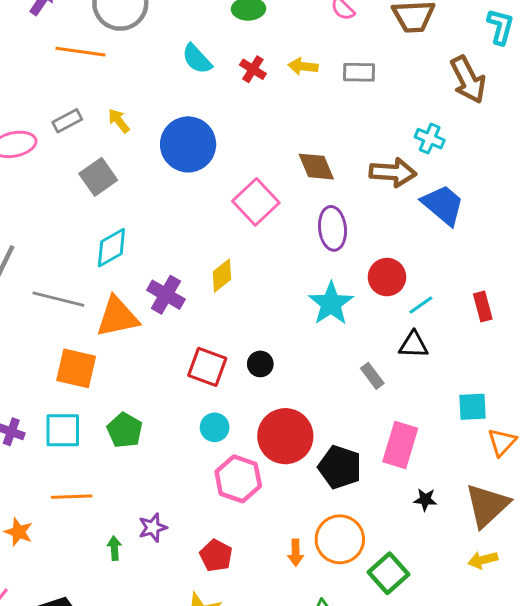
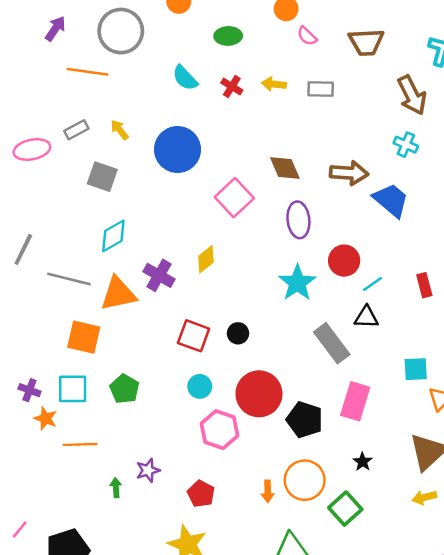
cyan cross: (430, 139) -> (406, 145), moved
gray square: (98, 177) -> (102, 177), turned -36
gray rectangle: (372, 376) -> (332, 343), size x1.8
black star: (425, 500) -> (363, 462), moved, turned 30
orange star: (19, 532) -> (46, 418), moved

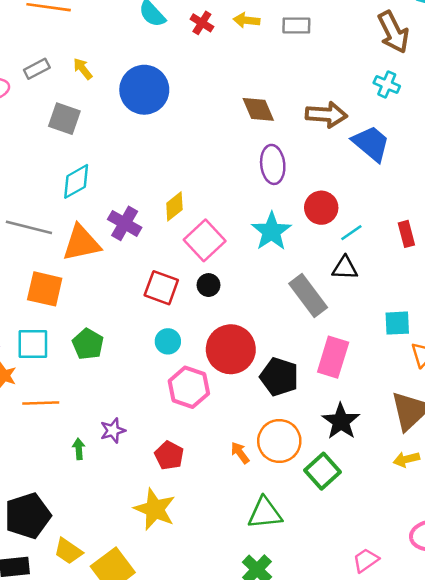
pink square: (234, 198) -> (205, 240), moved
black star: (363, 462) -> (341, 421), size x1.8
orange arrow: (268, 491) -> (240, 453), turned 145

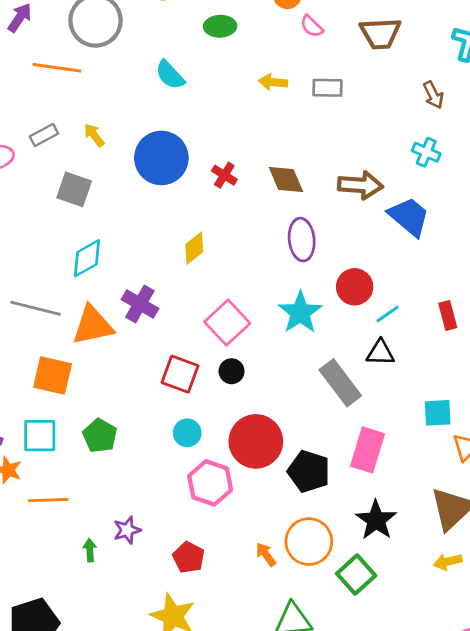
red cross: (202, 23) -> (224, 175), moved
brown arrow: (393, 32) -> (433, 95), size x0.6
yellow diamond: (174, 206) -> (194, 248), moved

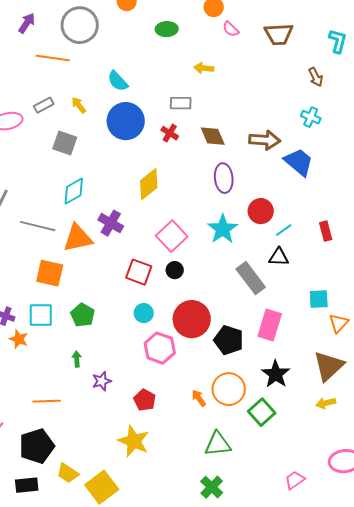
cyan semicircle: (170, 75) -> (118, 81), moved
gray rectangle: (327, 88) -> (181, 103), moved
yellow diamond: (194, 248) -> (149, 184), size x1.4
orange line: (48, 500) -> (47, 401), moved
green arrow: (90, 550) -> (77, 359), moved

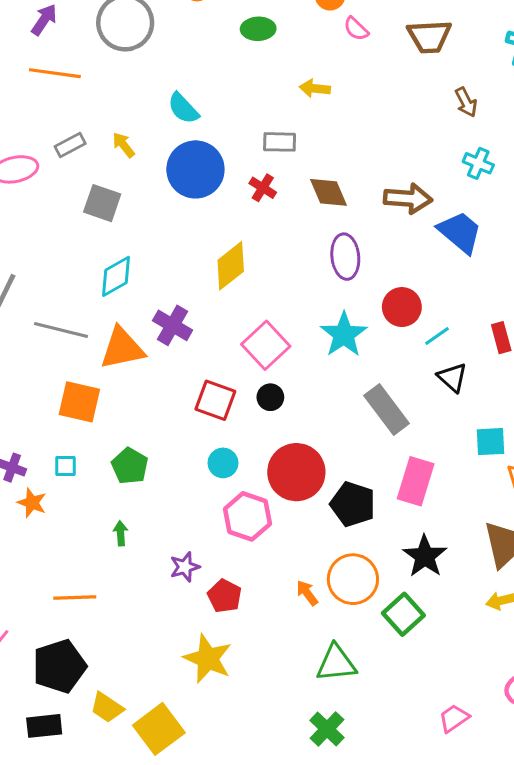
orange line: (53, 58) -> (55, 73), moved
brown arrow: (316, 77) -> (466, 102), moved
black triangle: (279, 257) -> (452, 377), moved, turned 40
cyan square: (41, 315) -> (66, 466), size x0.6
purple star: (102, 381) -> (185, 567), moved

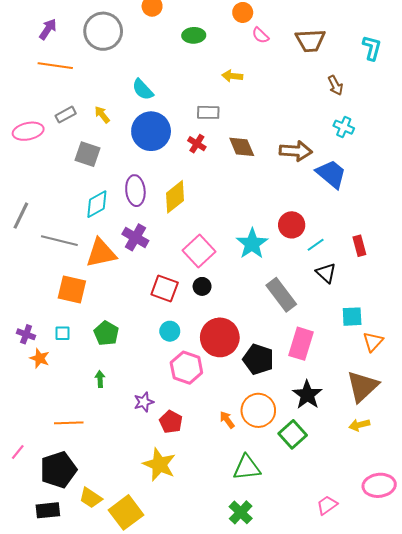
purple ellipse: (345, 257) -> (135, 191), moved

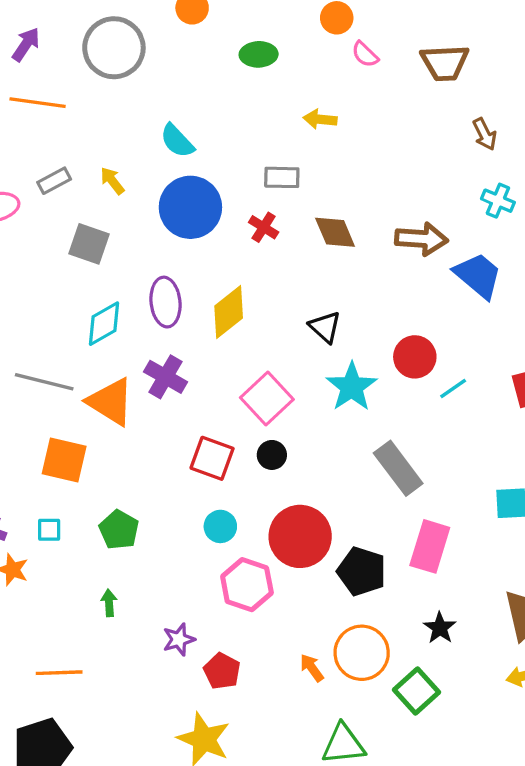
orange triangle: (101, 253) -> (111, 402), turned 44
black triangle: (326, 273) -> (325, 327), moved
black star: (307, 395) -> (440, 628), size x0.7

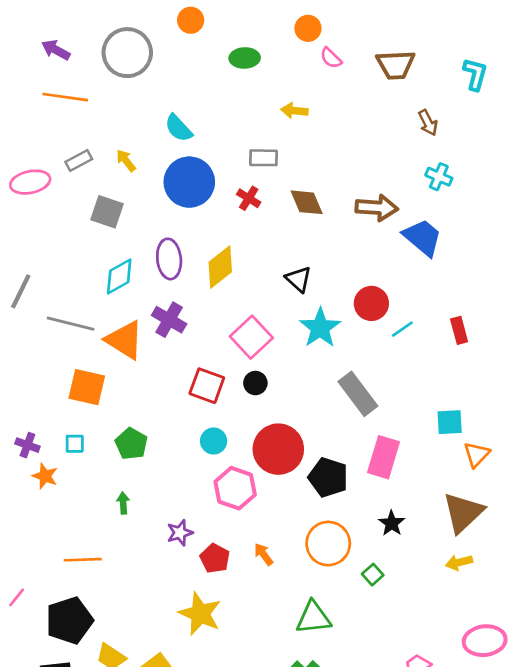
purple arrow: (26, 44) -> (56, 50), turned -96
orange arrow: (312, 668) -> (263, 554), moved
green square: (416, 691) -> (373, 575), size x0.6

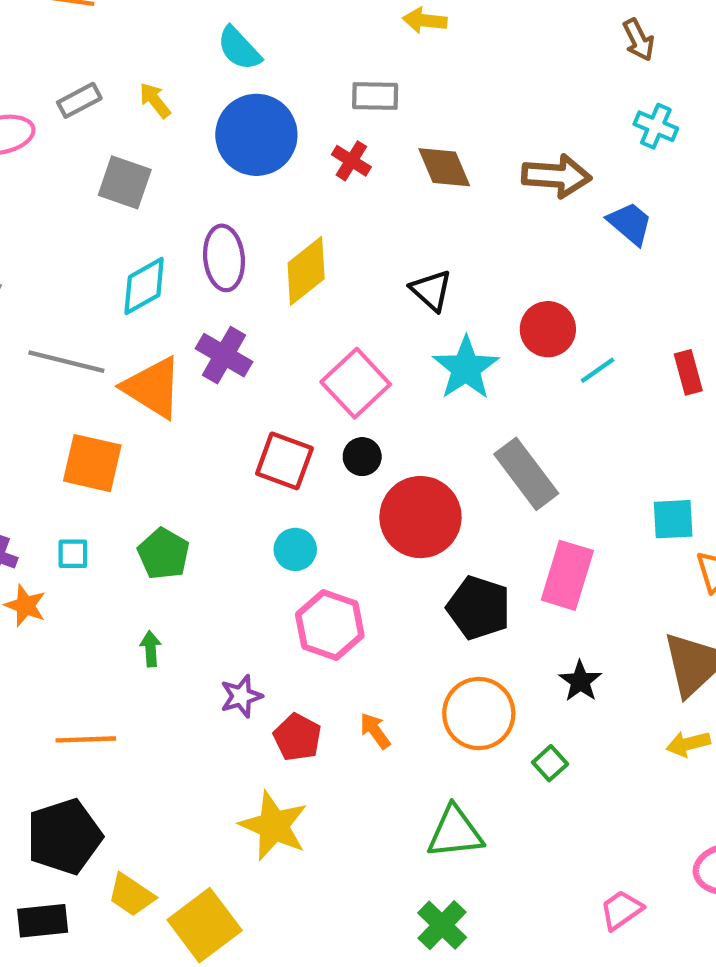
blue trapezoid: (423, 237) -> (630, 223), size x0.7
red circle: (278, 449) -> (420, 517), moved

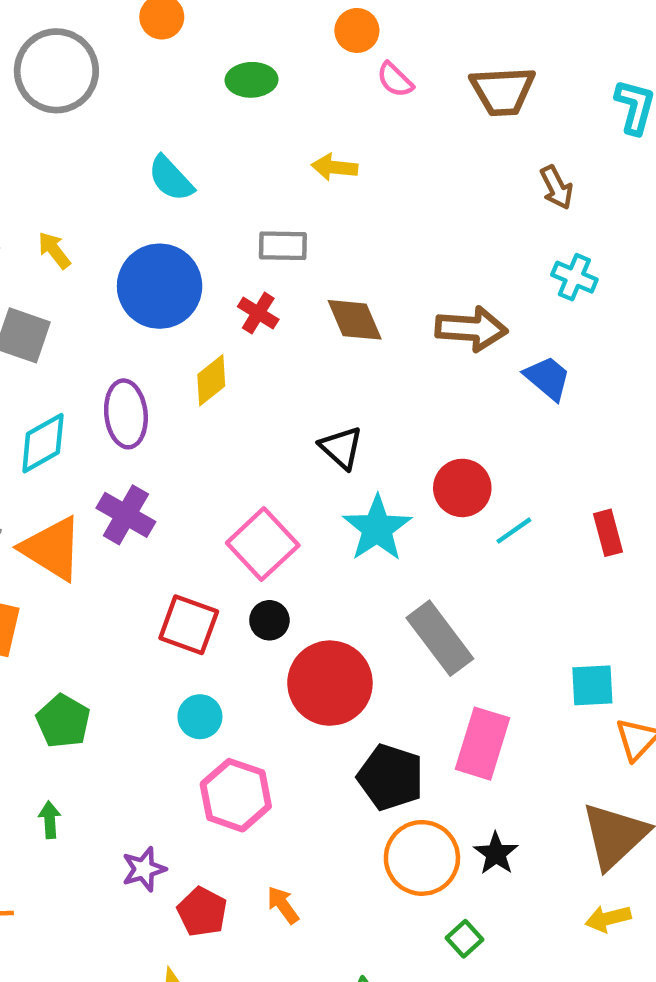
cyan semicircle: (239, 48) -> (171, 178), moved
yellow diamond: (306, 271) -> (211, 380), moved, size x0.7
orange circle: (479, 714) -> (422, 858), moved

